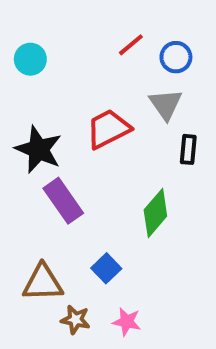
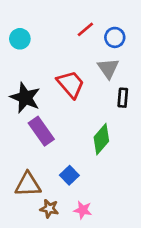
red trapezoid: (108, 129) -> (71, 84), turned 76

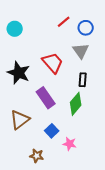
black rectangle: (123, 98) -> (83, 80), moved
purple rectangle: (41, 131) -> (46, 98), moved
brown triangle: (28, 185) -> (20, 120), moved, turned -35
pink star: (83, 210) -> (70, 144), moved

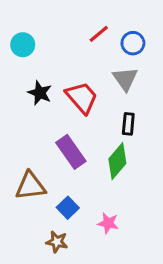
black star: (19, 73) -> (40, 93), moved, size x0.7
brown triangle: (20, 120) -> (30, 186), turned 30
blue square: (52, 131) -> (68, 208), moved

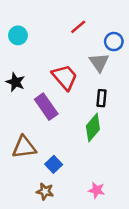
blue circle: (133, 43) -> (114, 42), moved
black star: (40, 93) -> (16, 82), moved
purple rectangle: (71, 152) -> (46, 107), moved
pink star: (108, 223) -> (97, 190), moved

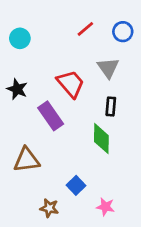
blue circle: (114, 42) -> (123, 32), moved
green diamond: (93, 128) -> (101, 139), turned -40
blue square: (54, 164) -> (76, 185), moved

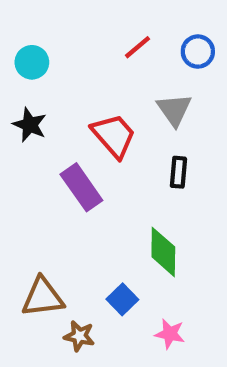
black star: (17, 89) -> (30, 125), moved
green diamond: (101, 139) -> (163, 252), moved
brown triangle: (27, 160) -> (43, 297), moved

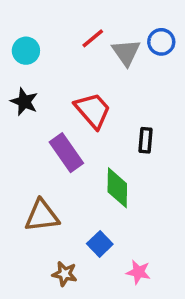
red line: (137, 47) -> (93, 38), moved
gray triangle: (174, 110) -> (126, 52), moved
green diamond: (163, 252) -> (117, 188), moved
brown triangle: (43, 297) -> (42, 216), moved

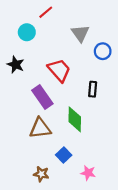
red line: (93, 38) -> (46, 12), moved
blue circle: (161, 42) -> (103, 51), moved
cyan circle: (26, 51) -> (27, 32), moved
brown triangle: (42, 216) -> (40, 128), moved

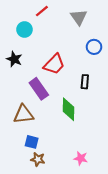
gray triangle: (80, 33) -> (79, 17), moved
red trapezoid: (59, 70) -> (54, 64), turned 85
brown triangle: (40, 128) -> (23, 114), moved
blue square: (64, 155) -> (32, 142), moved, turned -32

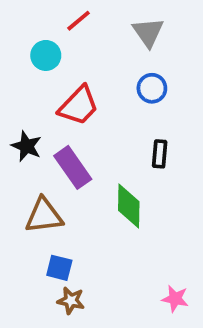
blue circle: (94, 47) -> (152, 88), moved
black star: (14, 59) -> (26, 146), moved
red trapezoid: (54, 64) -> (79, 106), moved
pink star: (81, 158) -> (175, 299), moved

